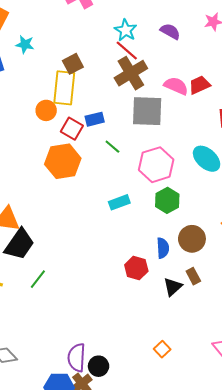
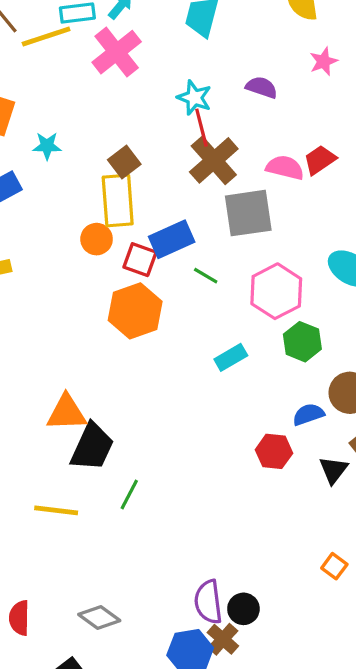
red line: (127, 51) -> (201, 128), turned 45
blue rectangle: (95, 119) -> (172, 239), size x1.5
blue semicircle: (163, 248) -> (308, 414), turned -96

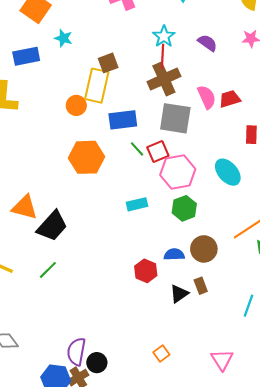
pink semicircle: (285, 168) -> (207, 97), turned 35
red square: (140, 260) -> (158, 151), moved, turned 30
black trapezoid: (92, 447) -> (52, 226), moved

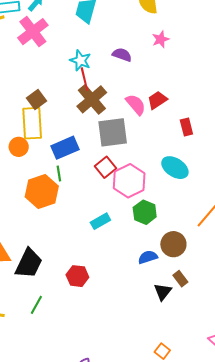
green line: (137, 149) -> (59, 174), moved, turned 49
red hexagon: (146, 271) -> (77, 276), moved

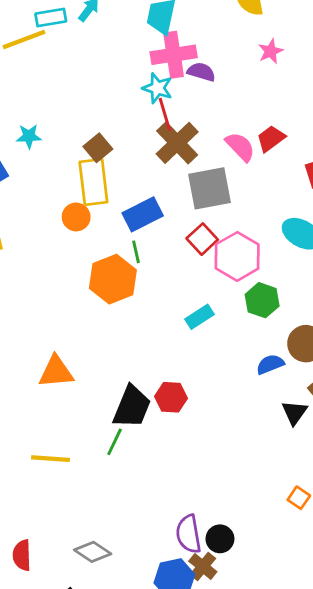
pink cross: (33, 32) -> (174, 55), moved, turned 32
purple semicircle: (122, 55) -> (201, 72), moved
black trapezoid: (29, 263) -> (132, 407), moved

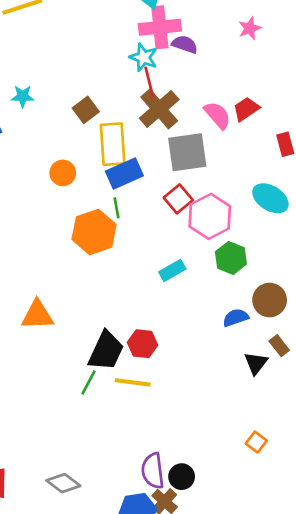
yellow rectangle: (93, 182) -> (113, 144), moved
yellow line: (50, 459) -> (133, 382), moved

